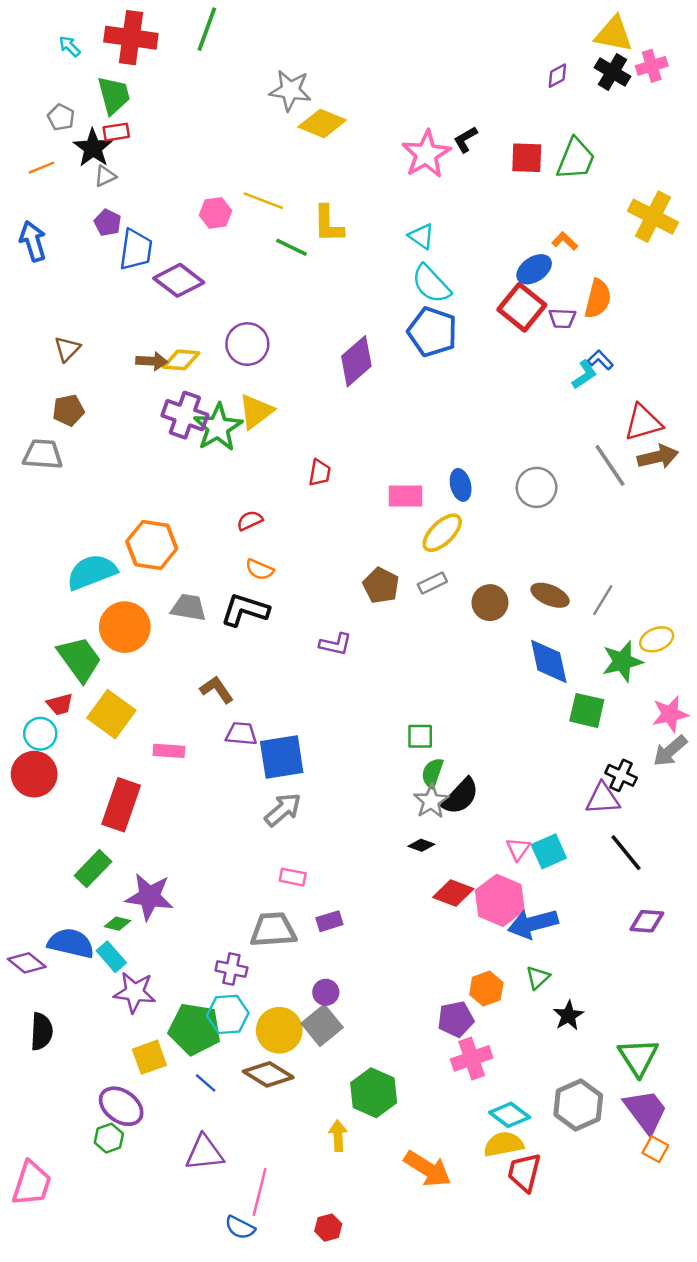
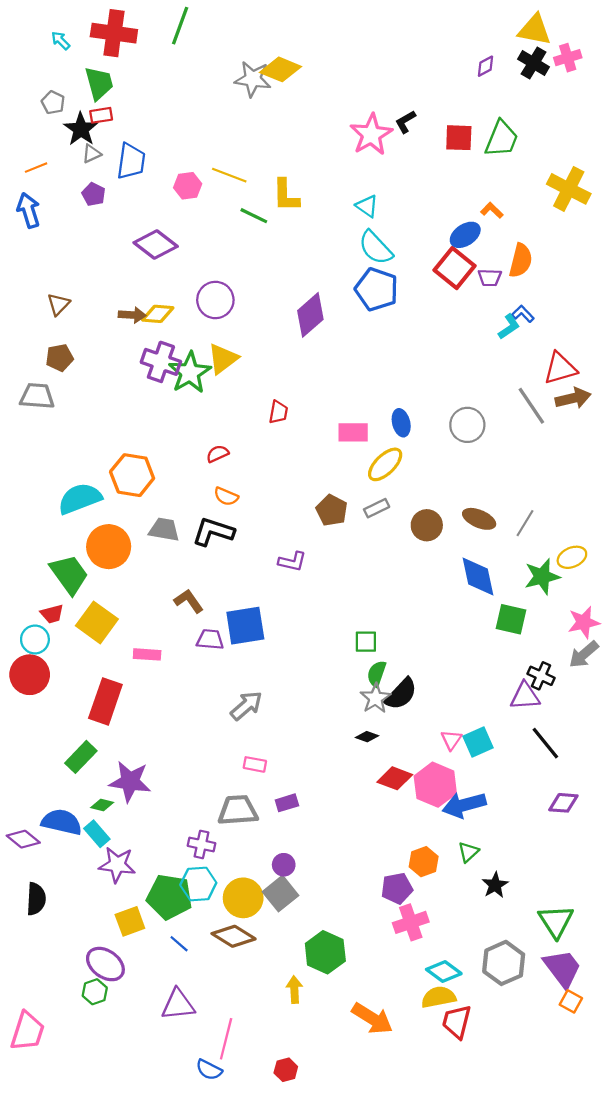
yellow diamond: (322, 123) -> (281, 69), moved
orange line: (41, 168) -> (36, 168), moved
blue trapezoid: (136, 250) -> (131, 161), moved
blue square: (282, 757) -> (245, 626), moved

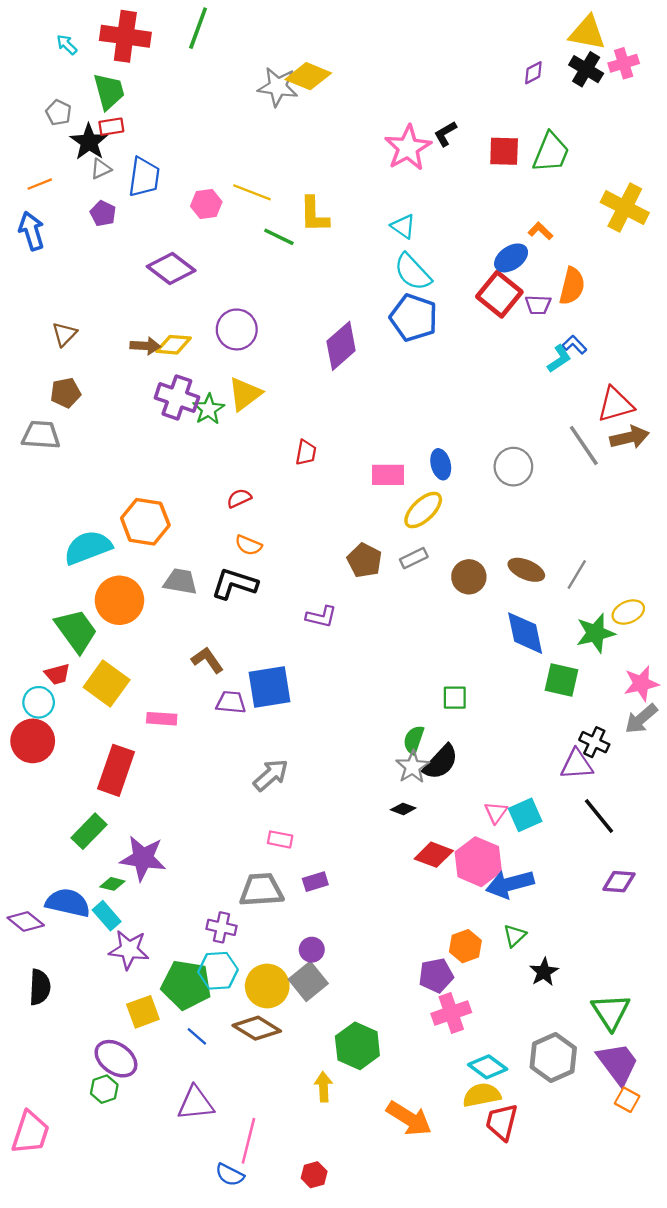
green star: (190, 373) -> (209, 409), size x0.7
green square: (366, 642) -> (455, 698), moved

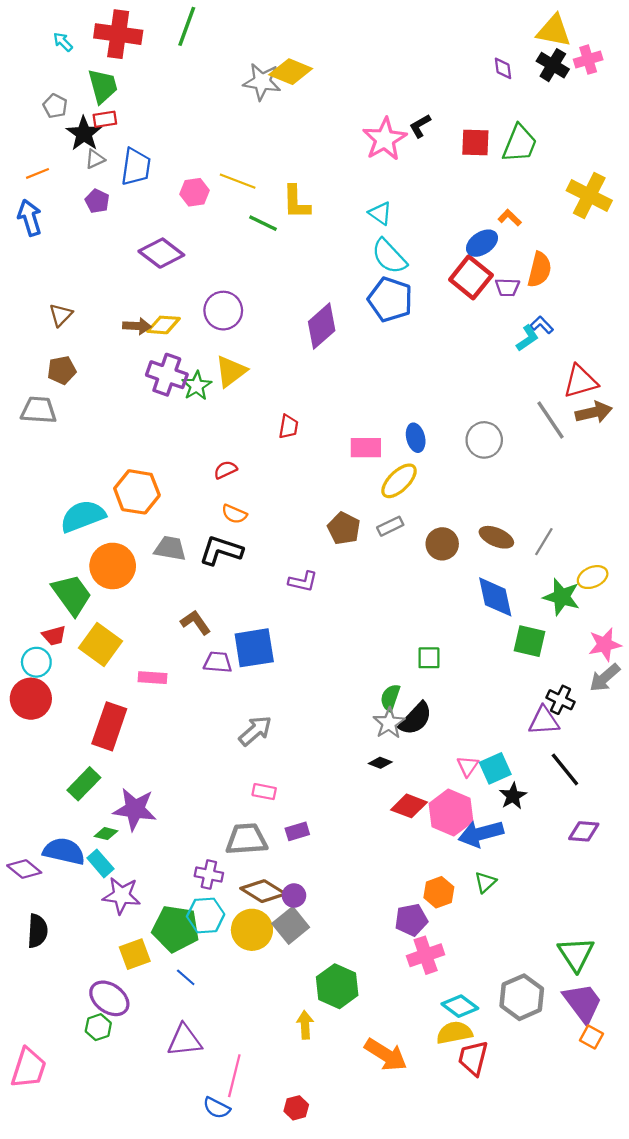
purple diamond: (533, 73) -> (503, 68), turned -70
green star: (595, 633) -> (562, 597), turned 30
black star: (544, 972) -> (513, 796), moved
brown diamond: (257, 1028) -> (263, 891), moved

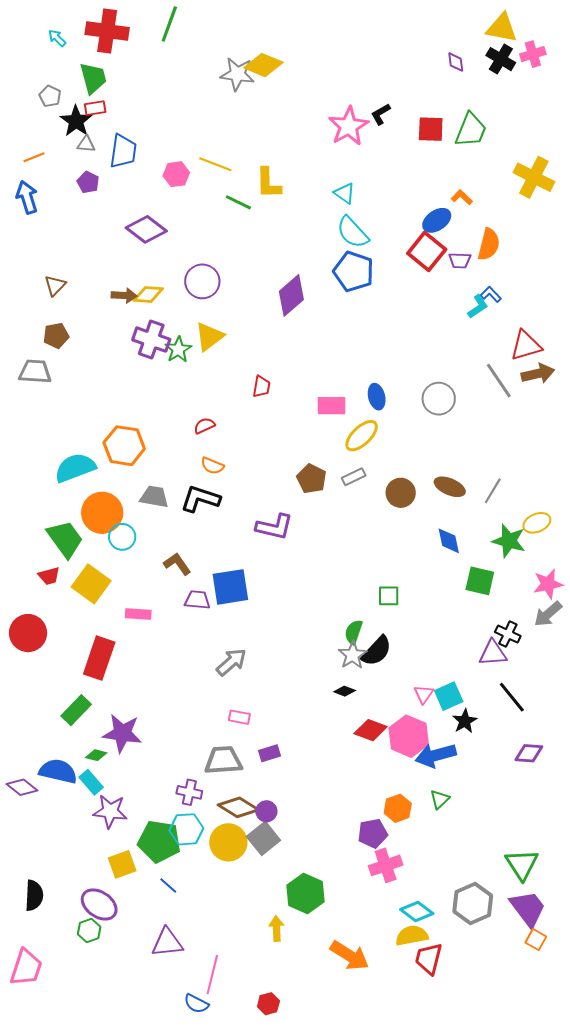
gray triangle: (95, 159) -> (86, 144), turned 30
purple L-shape: (303, 581) -> (274, 527), size x1.4
blue diamond: (495, 597) -> (449, 541), size x0.7
cyan circle: (36, 662) -> (122, 537), moved
black semicircle: (37, 931) -> (34, 895), moved

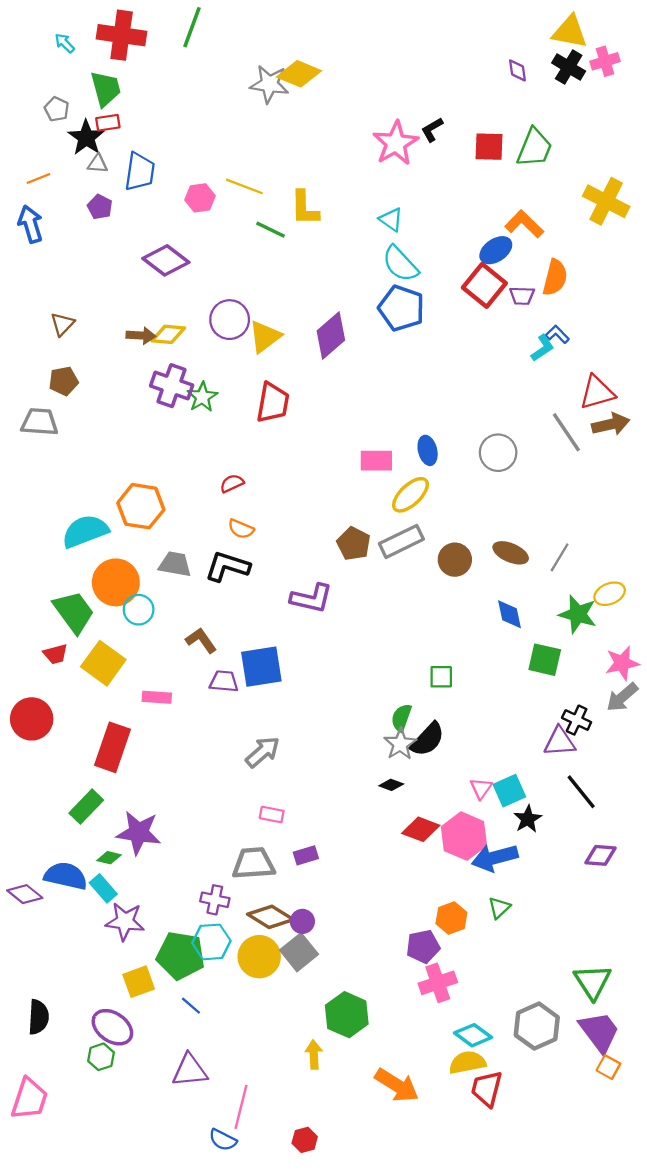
orange L-shape: (462, 197) -> (524, 224), size x1.6
yellow triangle: (209, 337) -> (265, 337), moved
red trapezoid: (261, 387) -> (273, 403), moved, size x1.6
gray rectangle: (354, 477) -> (401, 541), size x1.6

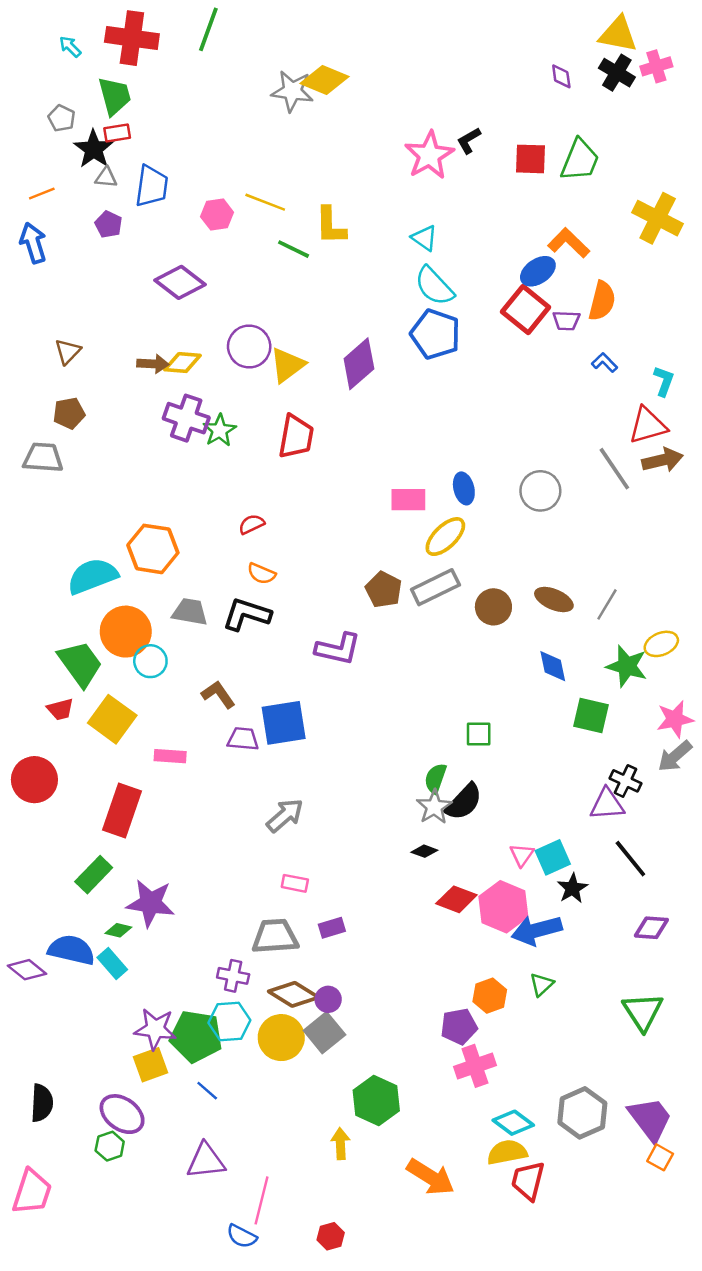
cyan L-shape: (542, 348) -> (664, 381), moved, turned -36
purple star: (125, 921) -> (155, 1029), moved
green triangle: (593, 982) -> (643, 1012), moved

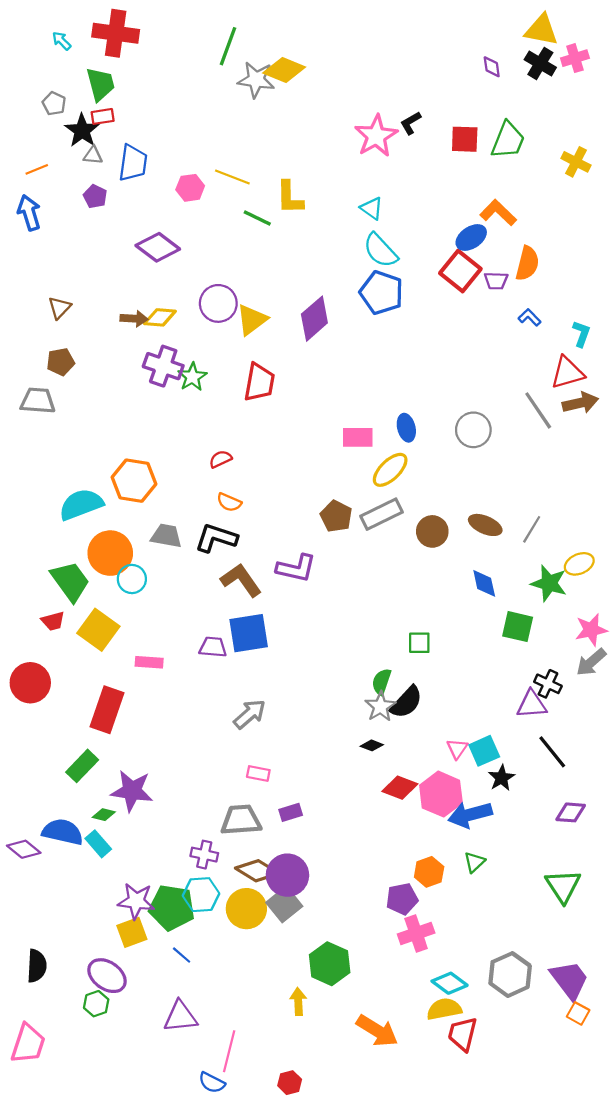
green line: (208, 29) -> (228, 46), moved
yellow cross: (658, 218) -> (576, 162), moved, size x0.7
brown L-shape: (218, 695) -> (241, 580), moved, size x1.4
purple circle: (328, 999) -> (287, 875), size x1.8

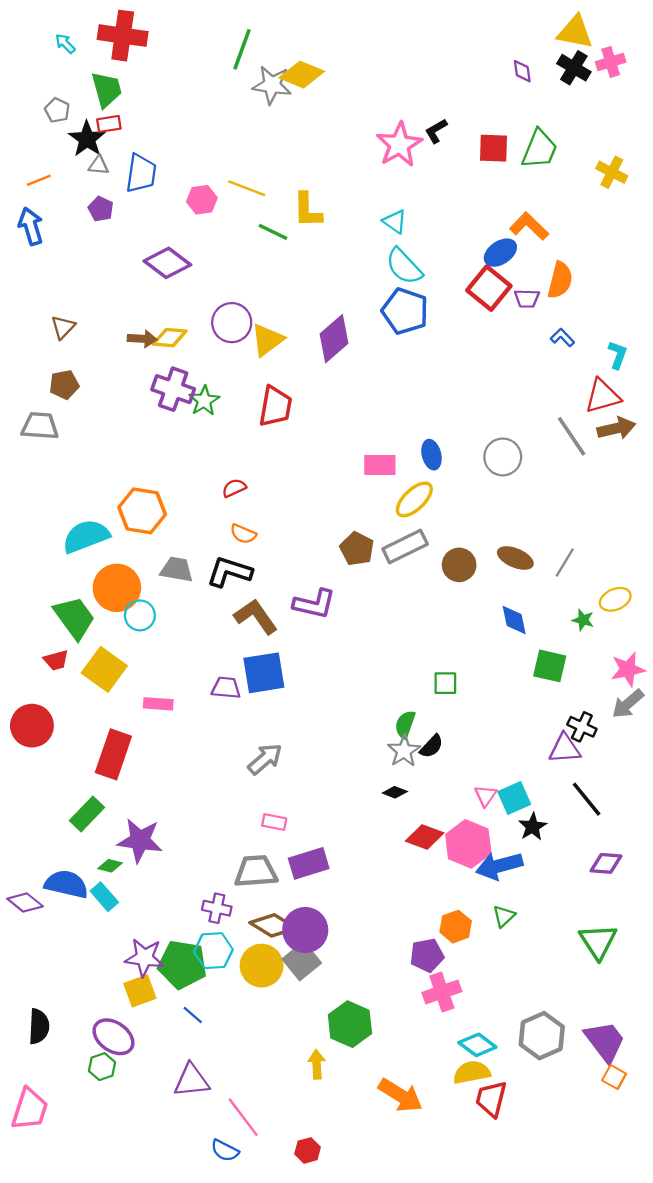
green star: (549, 583) -> (583, 620), size x0.6
black semicircle: (406, 702) -> (432, 746), size x0.7
purple rectangle: (291, 812) -> (309, 863), size x1.6
pink line: (229, 1051) -> (243, 1117), turned -51

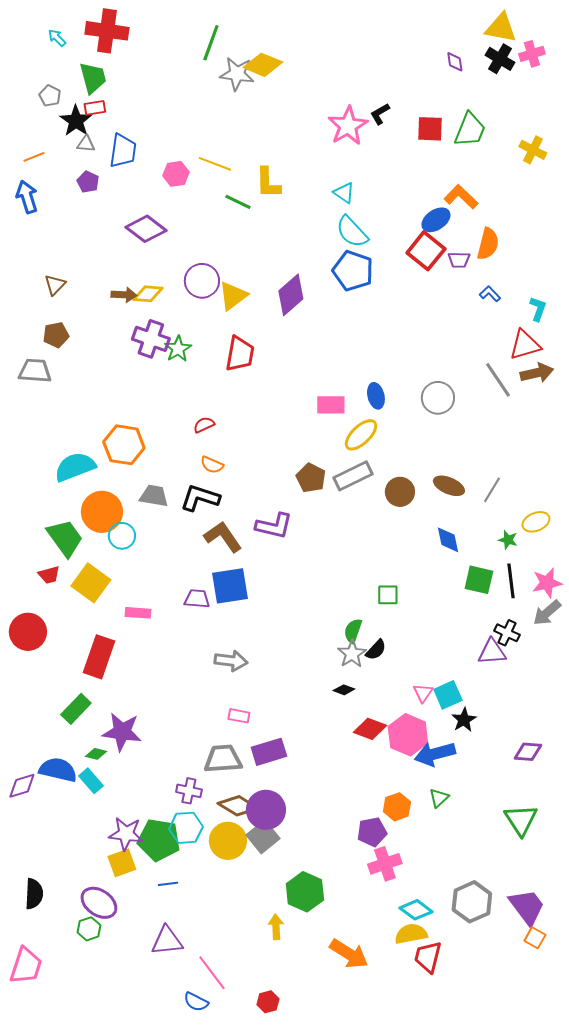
gray arrow: (265, 759) -> (231, 661), turned 48
black line: (587, 799) -> (511, 581), moved, turned 32
purple diamond: (25, 902) -> (22, 786), turned -56
blue line: (193, 1015) -> (168, 884), turned -48

